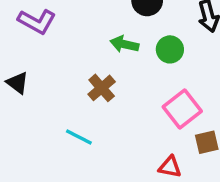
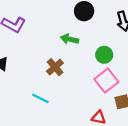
green circle: (170, 49) -> (104, 55), moved

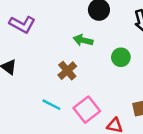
pink square: (106, 81) -> (87, 110), moved

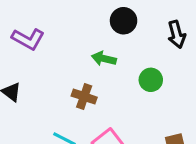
brown cross: (67, 71) -> (84, 97), turned -30

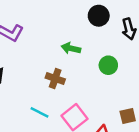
black circle: (124, 21) -> (99, 16), moved

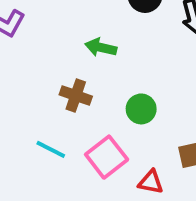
green circle: (108, 65) -> (141, 109), moved

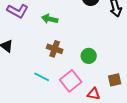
green arrow: (101, 47) -> (50, 19), moved

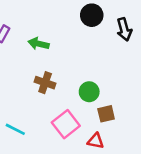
cyan line: (42, 77) -> (15, 129), moved
brown square: (115, 80) -> (106, 114), moved

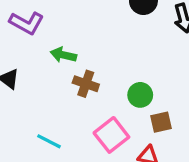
green arrow: (39, 44) -> (63, 55), moved

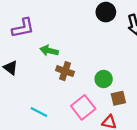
purple L-shape: (27, 23) -> (23, 28), turned -40

